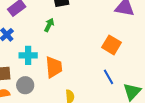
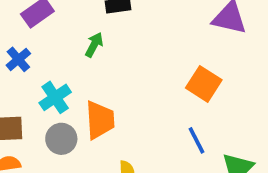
cyan cross: (28, 55) -> (55, 97), turned -36
gray circle: (25, 85) -> (61, 139), moved

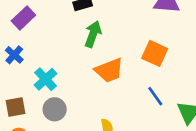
green arrow: (94, 45) -> (93, 34), moved, size x1.4
orange trapezoid: (100, 120) -> (109, 70), moved, turned 80

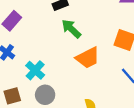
green arrow: (93, 34) -> (71, 29), turned -60

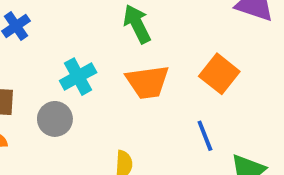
cyan cross: (35, 70) -> (78, 77), moved

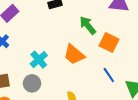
green arrow: (137, 24) -> (88, 25), moved
orange trapezoid: (148, 82) -> (74, 55), turned 60

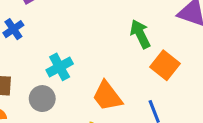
orange trapezoid: (74, 55) -> (107, 96), moved

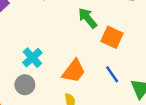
orange trapezoid: (107, 96) -> (74, 71), turned -92

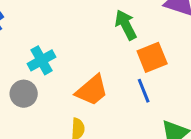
orange square: (112, 37) -> (152, 57), turned 30
blue line: (112, 74) -> (144, 91), moved

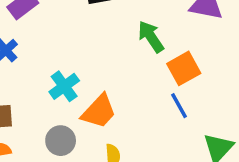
orange trapezoid: (92, 90) -> (99, 111), moved
gray circle: (24, 94) -> (61, 141), moved

